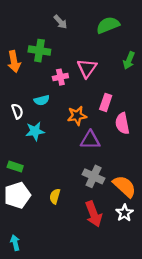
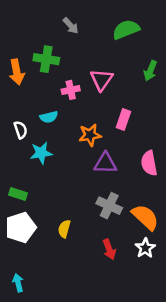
pink semicircle: (122, 123) -> (149, 163), moved
red arrow: (94, 214) -> (109, 249), size x0.7

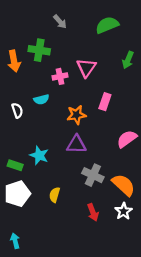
cyan star: (41, 153) -> (39, 155), moved, turned 30
purple triangle: (105, 163) -> (76, 144), moved
pink semicircle: (149, 163) -> (127, 139), turned 65

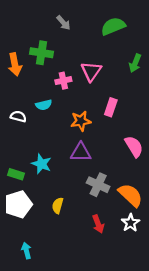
white semicircle: (17, 110) -> (18, 116), turned -56
pink semicircle: (127, 139) -> (134, 146), turned 95
cyan arrow: (15, 241) -> (26, 251), moved

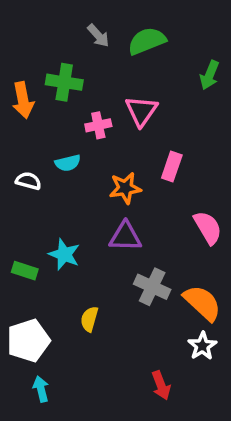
green semicircle: (113, 26) -> (147, 41), moved
green arrow: (135, 63) -> (210, 75), moved
white pentagon: (18, 204) -> (28, 341), moved
red arrow: (98, 224) -> (161, 385), moved

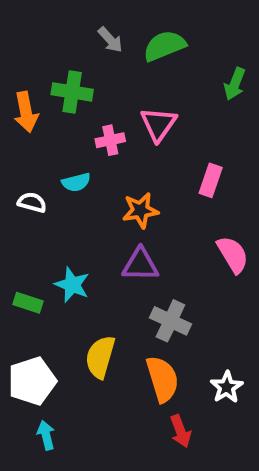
pink rectangle: (172, 167) -> (211, 180), moved
orange semicircle: (202, 303) -> (162, 379), moved, turned 30
yellow semicircle: (89, 319) -> (100, 357), size x1.5

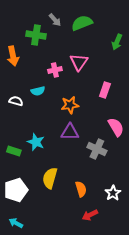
green cross: (72, 92) -> (36, 35), moved
gray cross: (170, 321) -> (97, 149), moved
orange semicircle: (162, 379) -> (81, 189), size x0.7
red arrow: (181, 431) -> (90, 215), turned 84
cyan arrow: (46, 435) -> (16, 223), moved, turned -48

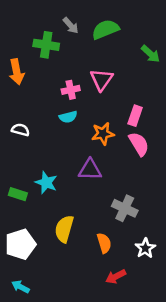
green arrow: (117, 42) -> (150, 54), turned -70
cyan semicircle: (38, 91) -> (68, 117), moved
orange star: (70, 105) -> (103, 134), moved
pink semicircle: (116, 127) -> (139, 144), moved
gray cross: (97, 149) -> (125, 208), moved

